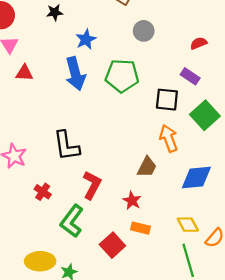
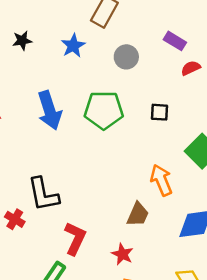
blue star: (86, 39) -> (73, 46), moved
purple rectangle: (190, 76) -> (175, 41), moved
black square: (167, 100) -> (159, 112), moved, size x0.7
red cross: (43, 192) -> (15, 219), moved

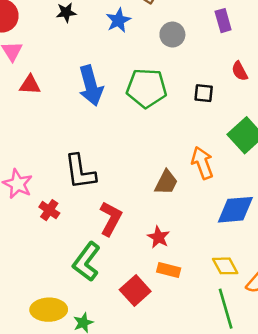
purple rectangle: (175, 41) -> (223, 21), turned 40
red semicircle: (191, 68) -> (240, 71), moved, turned -96
brown trapezoid: (138, 214) -> (166, 182), moved
red cross: (15, 219) -> (49, 210), moved

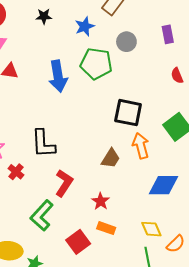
green pentagon: (147, 88) -> (96, 64), moved
black square: (204, 93) -> (128, 113), moved, size x1.8

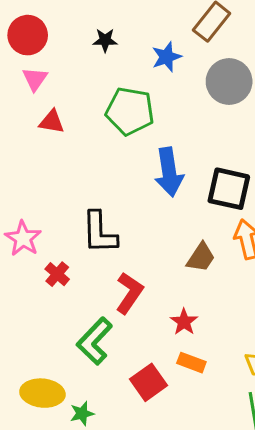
gray circle: (126, 42) -> (229, 82), size x1.5
green pentagon: (96, 64) -> (130, 111), moved
blue arrow: (58, 76) -> (169, 172), moved

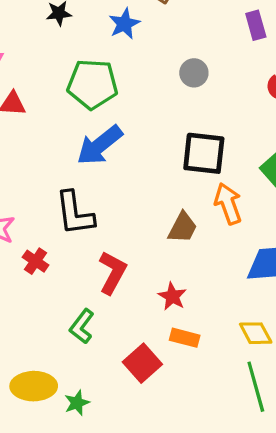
gray circle: (229, 82) -> (194, 73), moved, size x0.6
blue arrow: (169, 172) -> (100, 145), moved, turned 66
green L-shape: (95, 341) -> (82, 326), size x0.7

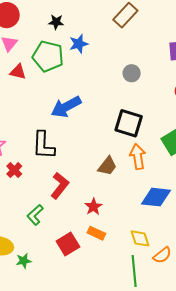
blue star: (124, 24) -> (79, 44), moved
green pentagon: (92, 84) -> (48, 56), moved

